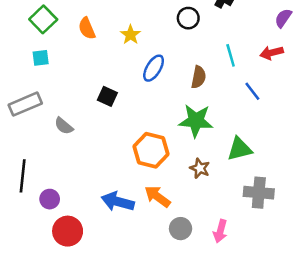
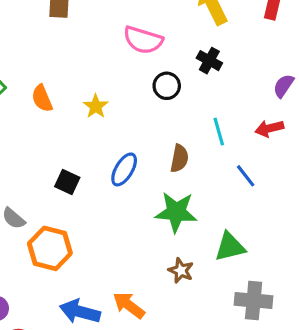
blue ellipse: (154, 68) -> (124, 169), moved
orange hexagon: (151, 150) -> (50, 248), moved

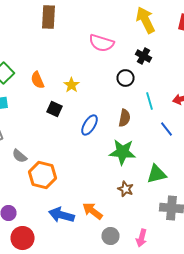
black circle: (167, 86) -> (126, 78), moved
black square: (67, 182) -> (54, 109), moved

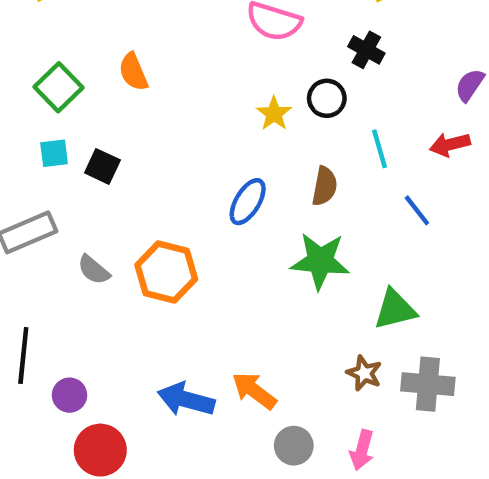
orange semicircle: (38, 80) -> (133, 72), moved
yellow star: (72, 85) -> (274, 114), moved
black square: (54, 109) -> (102, 166), moved
orange hexagon: (42, 175) -> (166, 272), moved
brown star: (126, 189) -> (364, 373), moved

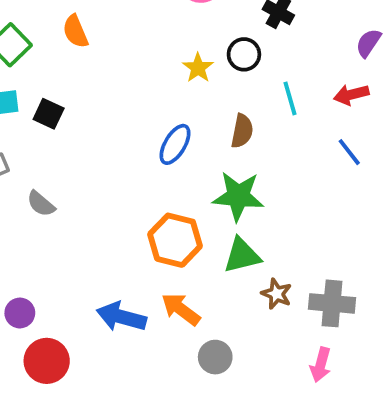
blue line: (417, 210) -> (349, 152), moved
orange hexagon: (166, 272) -> (175, 240), moved
green triangle: (395, 309) -> (242, 256), moved
pink arrow: (362, 450) -> (321, 365), moved

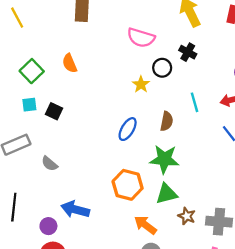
black circle: (244, 54) -> (162, 68), moved
orange arrow: (181, 309) -> (145, 225), moved
purple circle: (20, 313) -> (48, 226), moved
blue arrow: (121, 317) -> (75, 209), moved

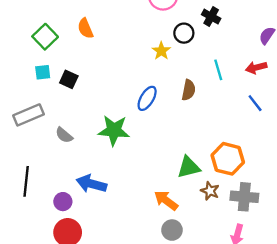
green star: (164, 159) -> (114, 130), moved
orange hexagon: (128, 185) -> (228, 159), moved

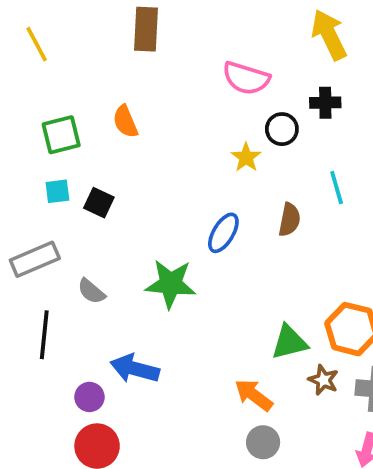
black cross: (211, 17) -> (325, 103), turned -30
green square: (45, 37) -> (61, 135), turned 30
black line: (26, 181) -> (44, 335), moved

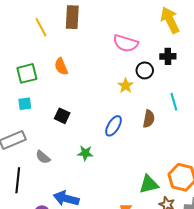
yellow line: (37, 44) -> (41, 27), moved
black square: (99, 203) -> (62, 116), moved
green star: (171, 284) -> (85, 153), size x0.6

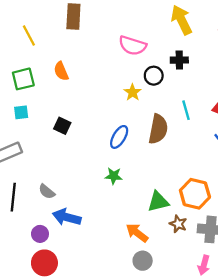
yellow line: (41, 27) -> (29, 36), moved
brown semicircle: (149, 119) -> (158, 129), size x1.5
green star: (85, 153) -> (114, 176), moved
gray semicircle: (43, 157) -> (47, 192), moved

